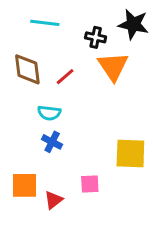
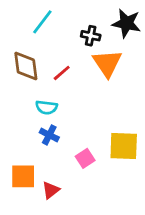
cyan line: (45, 23) -> (42, 22), turned -60
pink square: (90, 184) -> (85, 158), moved, turned -30

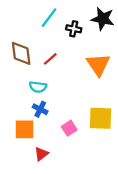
cyan line: (42, 22) -> (49, 18), moved
orange triangle: (107, 63) -> (98, 65), moved
orange square: (23, 176) -> (25, 129), moved

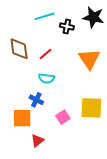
cyan line: (49, 18) -> (44, 16), turned 36
cyan semicircle: (38, 87) -> (47, 78), moved

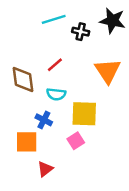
brown diamond: (19, 49) -> (23, 79), moved
yellow square: (91, 108) -> (84, 114), moved

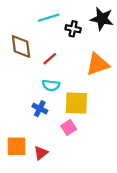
orange triangle: (108, 71) -> (97, 64), turned 45
brown diamond: (23, 79) -> (21, 46), moved
orange square: (27, 142) -> (17, 146), moved

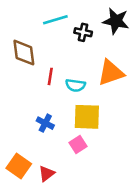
red line: (50, 59) -> (50, 76), moved, turned -40
cyan semicircle: (51, 85) -> (76, 85), moved
orange square: (17, 146) -> (19, 166), turned 35

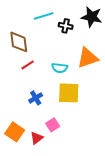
red line: (50, 76) -> (28, 65), moved, turned 48
blue cross: (45, 123) -> (36, 98), turned 32
pink square: (78, 145) -> (53, 125), moved

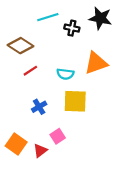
brown diamond: (19, 42) -> (20, 46), turned -50

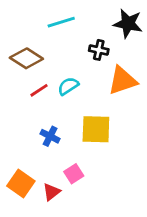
black cross: (72, 28) -> (99, 50), moved
cyan semicircle: (65, 74) -> (68, 86), moved, turned 140
blue cross: (39, 107) -> (50, 136), turned -32

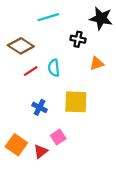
orange triangle: (122, 81) -> (97, 63), size x0.6
cyan semicircle: (68, 86) -> (54, 68), turned -63

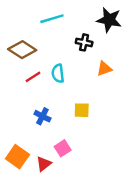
yellow square: (76, 102) -> (82, 110), size x0.6

